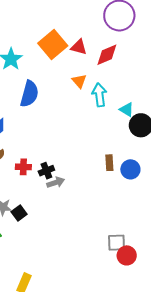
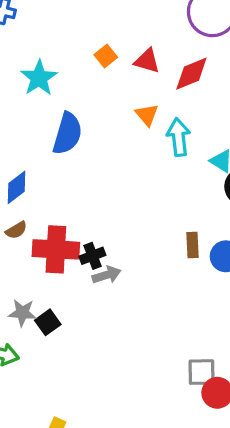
orange square: (53, 44) -> (106, 56), size x0.5
red cross: (23, 167) -> (56, 249), size x1.8

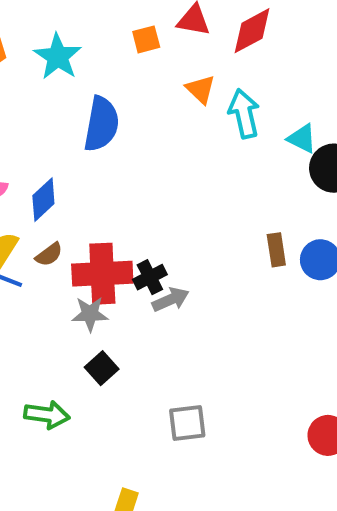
orange square: (106, 56) -> (146, 39), moved, turned 30
gray star: (22, 313) -> (90, 314), moved
gray square: (202, 372) -> (187, 423), moved

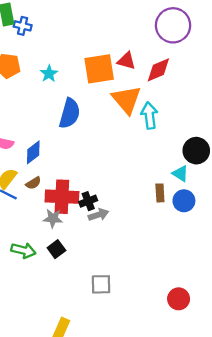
orange square: (146, 39) -> (99, 69), size x2.0
cyan star: (58, 57) -> (49, 74), size x0.7
orange triangle: (201, 89) -> (127, 100), size x1.8
cyan triangle: (302, 138) -> (180, 173), moved
green arrow: (47, 415) -> (23, 250), moved

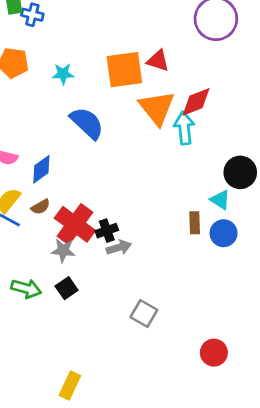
red diamond: (158, 70) -> (196, 102), moved
cyan star: (49, 74) -> (63, 74), turned 30
blue semicircle: (70, 113) -> (87, 123), turned -64
red cross: (62, 197) -> (75, 224), turned 32
gray square: (101, 284) -> (144, 313), moved, turned 30

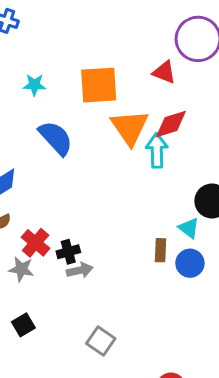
red triangle: (158, 61) -> (164, 72), moved
red cross: (75, 224) -> (36, 243), size x0.7
black square: (67, 288) -> (23, 325), moved

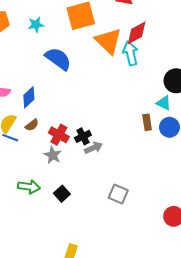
gray star: (21, 269) -> (53, 155), turned 30

